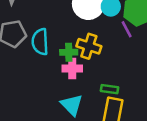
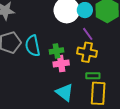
purple line: (127, 29) -> (88, 34), moved
yellow cross: (89, 46) -> (87, 52), moved

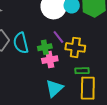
purple line: (88, 34) -> (58, 37), moved
cyan triangle: (65, 92) -> (54, 88), turned 42

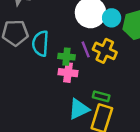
yellow cross: (75, 47) -> (105, 51), moved
cyan triangle: (54, 88) -> (79, 109), moved

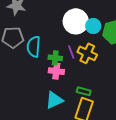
cyan triangle: (79, 109) -> (54, 100), moved

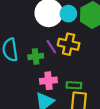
pink cross: (56, 71) -> (48, 81), moved

